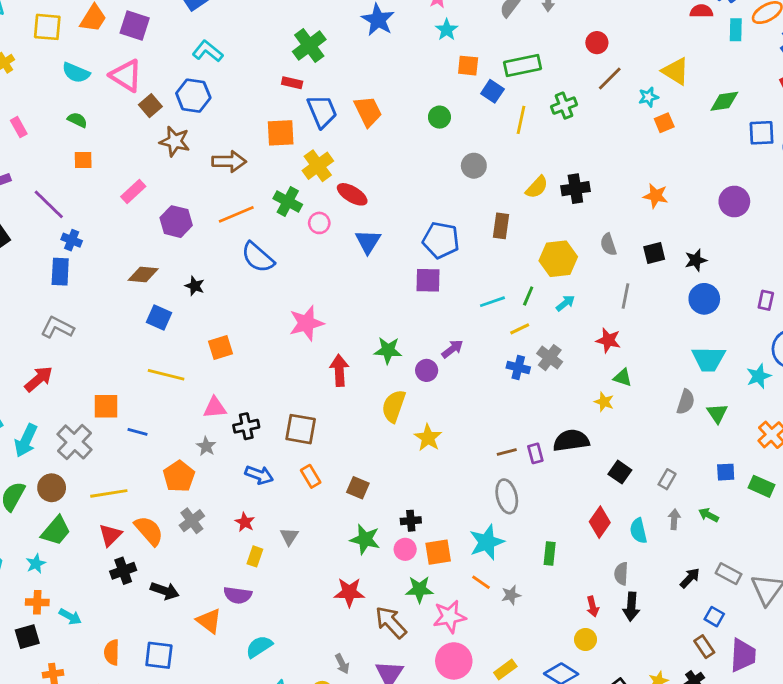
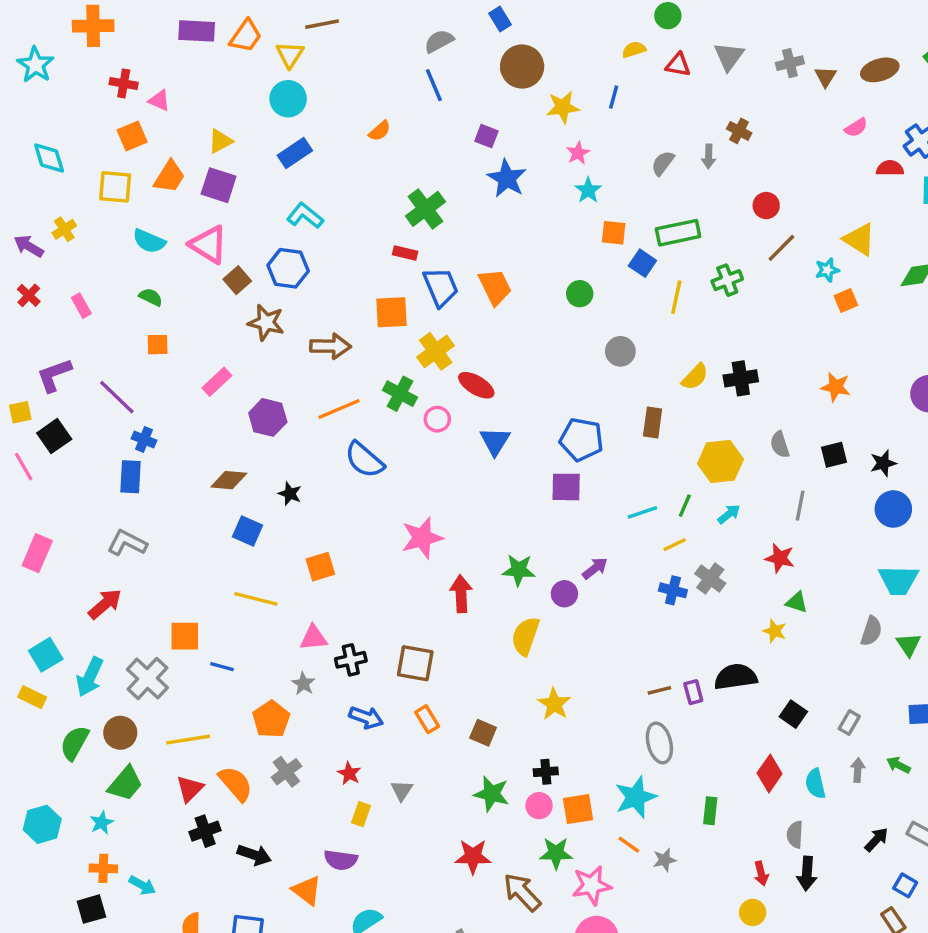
yellow star: (428, 438) -> (554, 704), moved

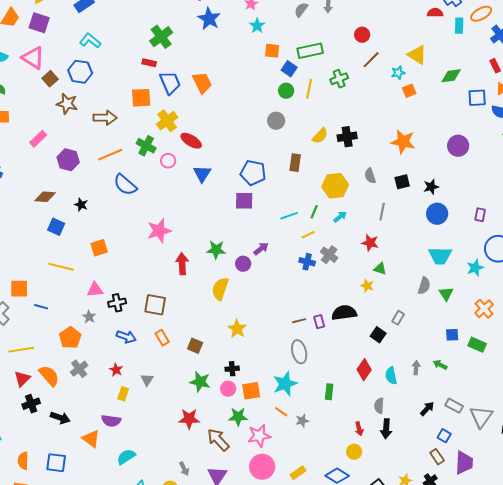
green circle: (580, 294) -> (286, 91), moved
orange star: (836, 387) -> (403, 142), size x1.4
gray rectangle: (849, 723) -> (398, 318), moved

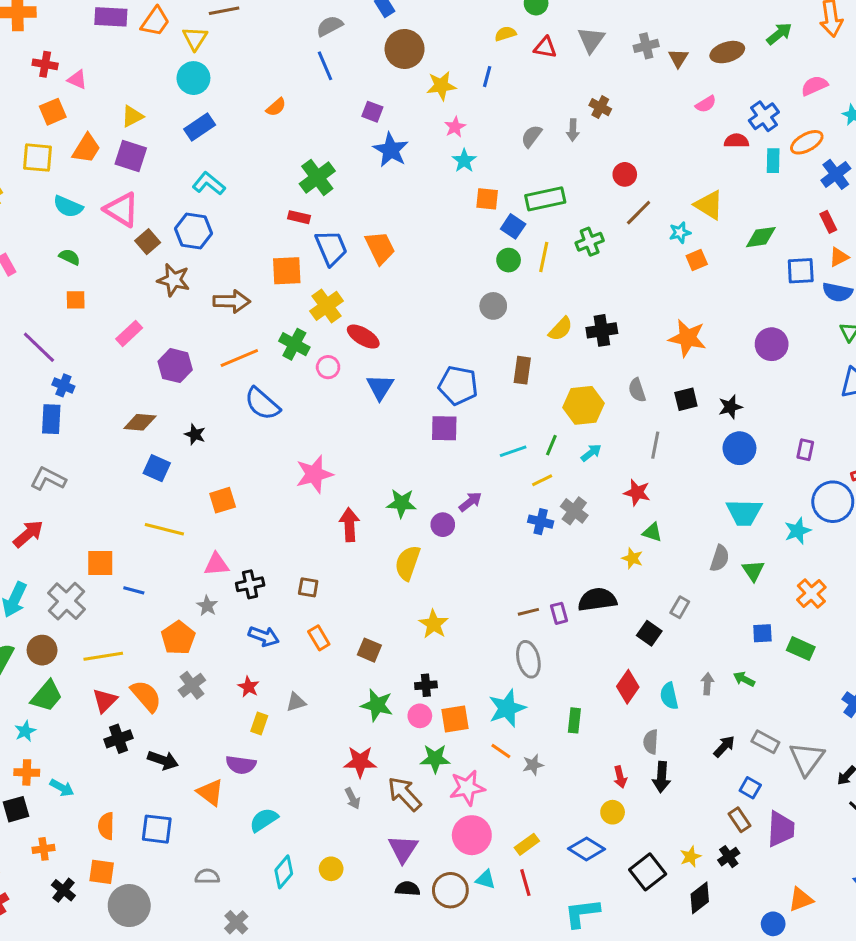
brown square: (155, 305) -> (308, 587), size x0.6
gray triangle: (147, 380) -> (296, 702), turned 40
gray arrow: (184, 469) -> (353, 798), moved

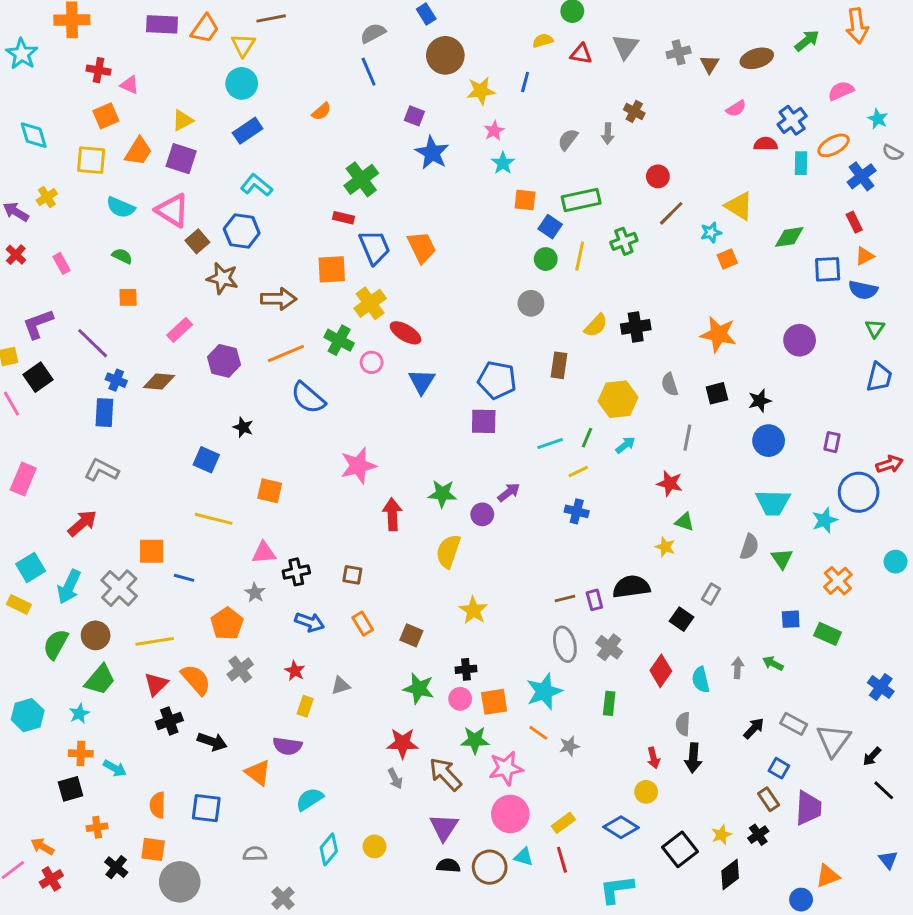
brown diamond: (140, 422) -> (159, 382), moved
orange square: (223, 500) -> (270, 491), turned 30
gray cross: (574, 511) -> (609, 647), moved

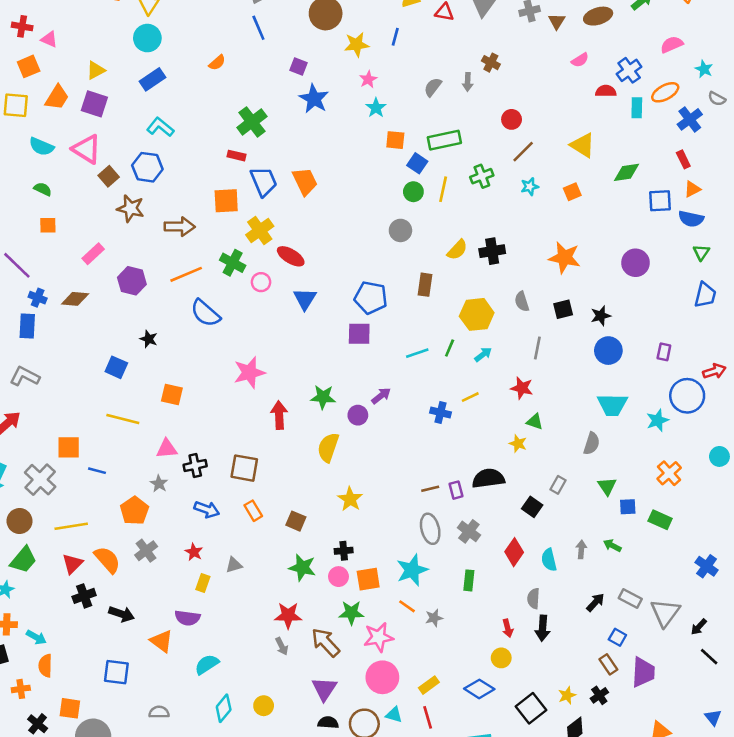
cyan star: (711, 232) -> (530, 187), moved
yellow line: (578, 472) -> (470, 397), moved
green triangle: (782, 559) -> (607, 486), moved
brown square: (352, 575) -> (244, 468), size x1.6
orange semicircle: (158, 805) -> (45, 666), moved

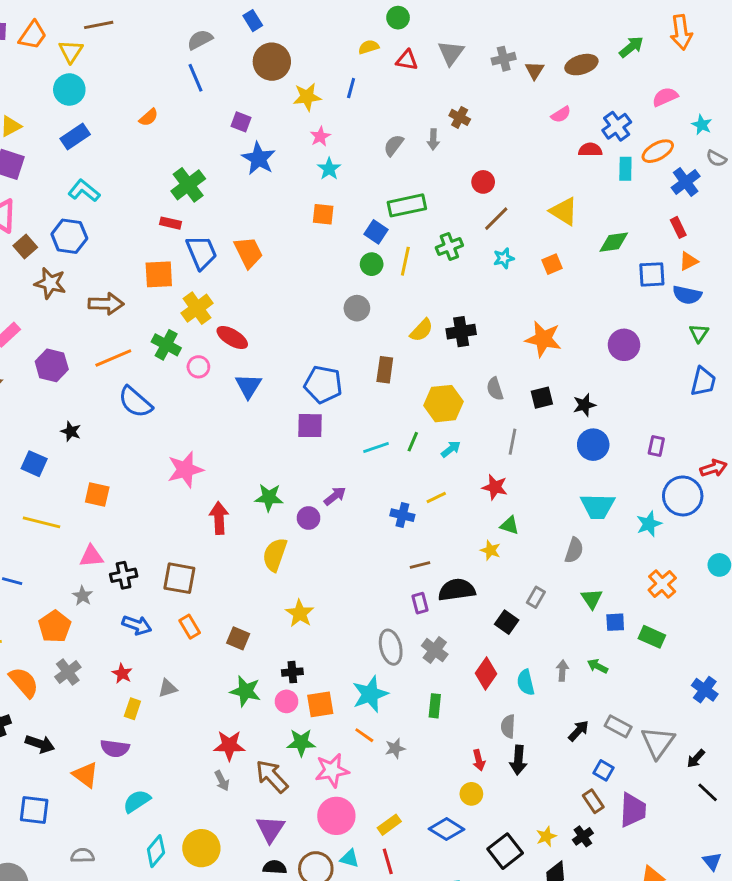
orange square: (395, 140) -> (323, 214), moved
brown line: (430, 489) -> (420, 565), moved
yellow circle: (264, 706) -> (201, 848), size x1.6

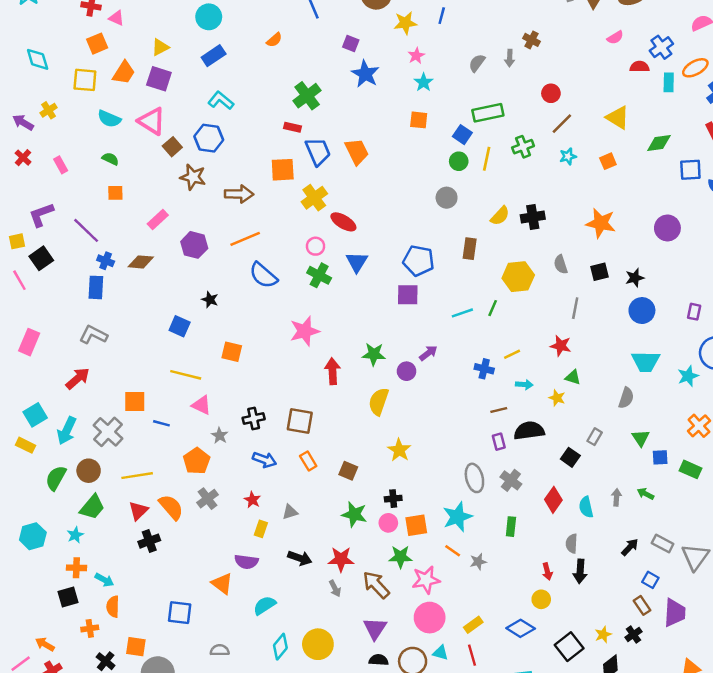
green cross: (166, 345) -> (319, 275), moved
cyan arrow: (451, 449) -> (524, 385), moved, turned 42
pink triangle: (91, 556) -> (201, 405), moved, turned 30
black arrow: (40, 744) -> (300, 558), moved

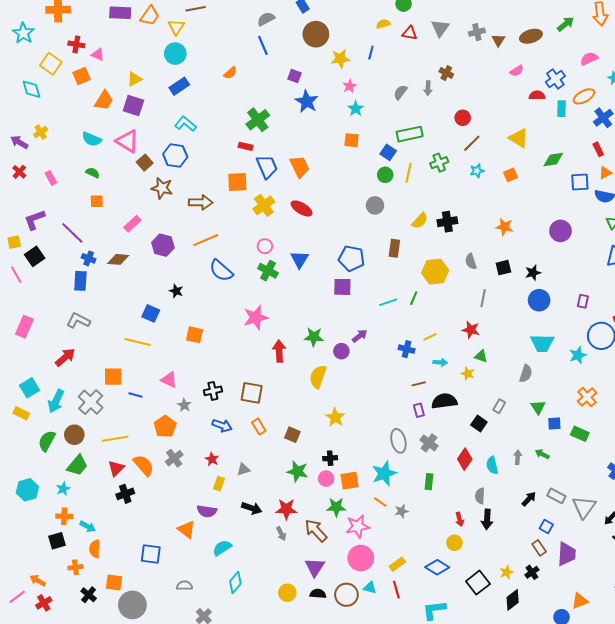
yellow square: (85, 80) -> (51, 64), moved, turned 30
red ellipse: (343, 222) -> (302, 208), moved
orange star: (601, 223) -> (504, 227), size x0.7
yellow line: (186, 375) -> (138, 342), moved
yellow circle: (318, 644) -> (287, 593), moved, size x0.7

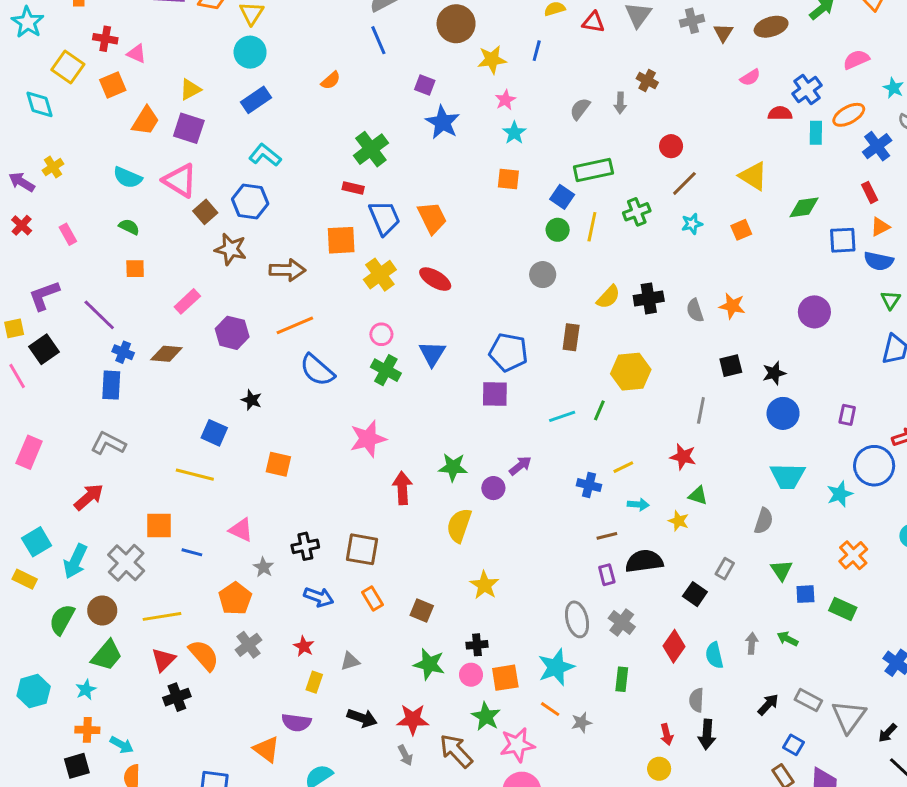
gray semicircle: (471, 261) -> (695, 310), moved
green star: (336, 507) -> (486, 716), turned 30

